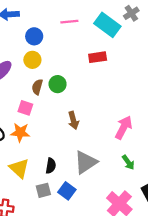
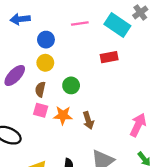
brown semicircle: (37, 87) -> (40, 89), moved
orange star: (20, 132) -> (63, 115), moved

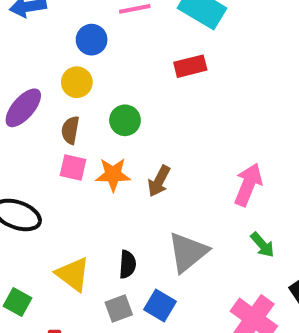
blue circle: (46, 40) -> (92, 40), moved
brown arrow: (88, 120) -> (159, 181), turned 49

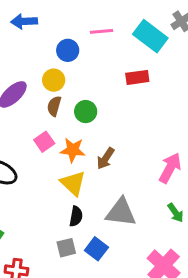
brown semicircle: (70, 130) -> (54, 106), moved
pink square: (73, 167) -> (44, 142), turned 36
gray triangle: (188, 252) -> (121, 212), turned 40
yellow triangle: (73, 274) -> (73, 183), moved

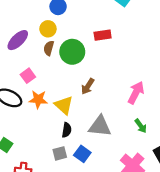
red rectangle: (137, 77) -> (103, 35), moved
green circle: (86, 112) -> (72, 52), size x1.5
pink square: (44, 142) -> (28, 76), moved
orange star: (73, 150) -> (38, 99), moved

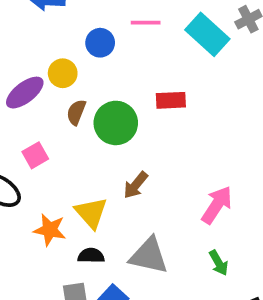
yellow circle: (48, 29) -> (63, 73), moved
orange star: (38, 99) -> (50, 230), moved
black semicircle: (67, 130) -> (91, 256), turned -104

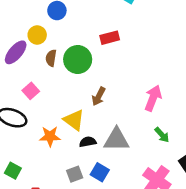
black semicircle: (91, 256) -> (88, 142), moved

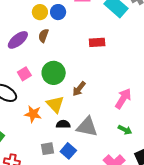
yellow circle: (37, 35) -> (40, 12), moved
brown semicircle: (51, 58) -> (43, 36), moved
green circle: (78, 60) -> (54, 73), moved
green arrow: (162, 135) -> (125, 130), turned -32

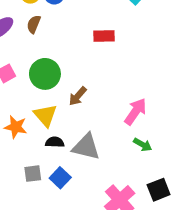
green arrow: (125, 130) -> (143, 145), moved

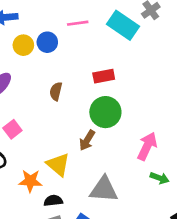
brown semicircle: (34, 24) -> (56, 91), moved
green circle: (45, 74) -> (105, 112), moved
black semicircle: (55, 142) -> (53, 201), moved

